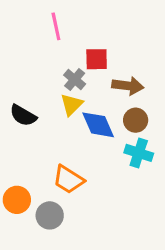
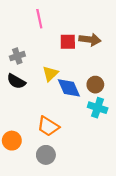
gray cross: (75, 80) -> (17, 56), moved, turned 32
brown arrow: (128, 86) -> (90, 40), moved
gray circle: (50, 215) -> (46, 155), moved

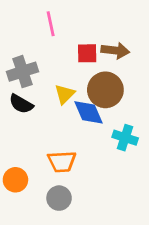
gray cross: (17, 56) -> (22, 72), size x1.5
brown circle: (95, 85) -> (105, 90), moved, size x1.6
orange trapezoid: (48, 126) -> (62, 162), turned -35

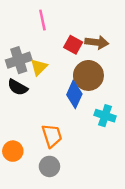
red square: (87, 53) -> (73, 45), turned 30
yellow triangle: (65, 94) -> (39, 67), moved
blue diamond: (89, 112) -> (74, 94), turned 48
orange trapezoid: (62, 162) -> (52, 136), turned -105

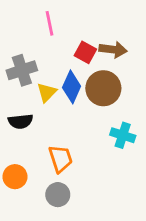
yellow triangle: (39, 67) -> (47, 92), moved
black semicircle: (18, 87) -> (20, 121), moved, turned -36
blue diamond: (74, 94) -> (72, 87), moved

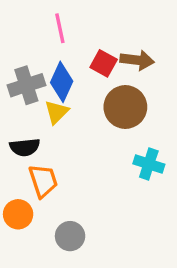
blue diamond: (72, 87) -> (62, 82), moved
orange trapezoid: (61, 159) -> (43, 181), moved

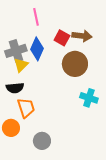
yellow triangle: (57, 112) -> (21, 65), moved

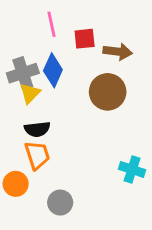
red square: (62, 38) -> (85, 39), moved, turned -35
black semicircle: (15, 88) -> (37, 129), moved
cyan cross: (89, 98) -> (132, 169), moved

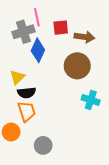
gray cross: (23, 73) -> (23, 32), moved
yellow triangle: (30, 93) -> (17, 77), moved
cyan cross: (132, 169) -> (91, 100), moved

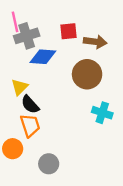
pink line: (37, 17) -> (15, 22), moved
blue diamond: (38, 50) -> (43, 57), turned 70
black semicircle: (27, 93) -> (30, 104), turned 54

